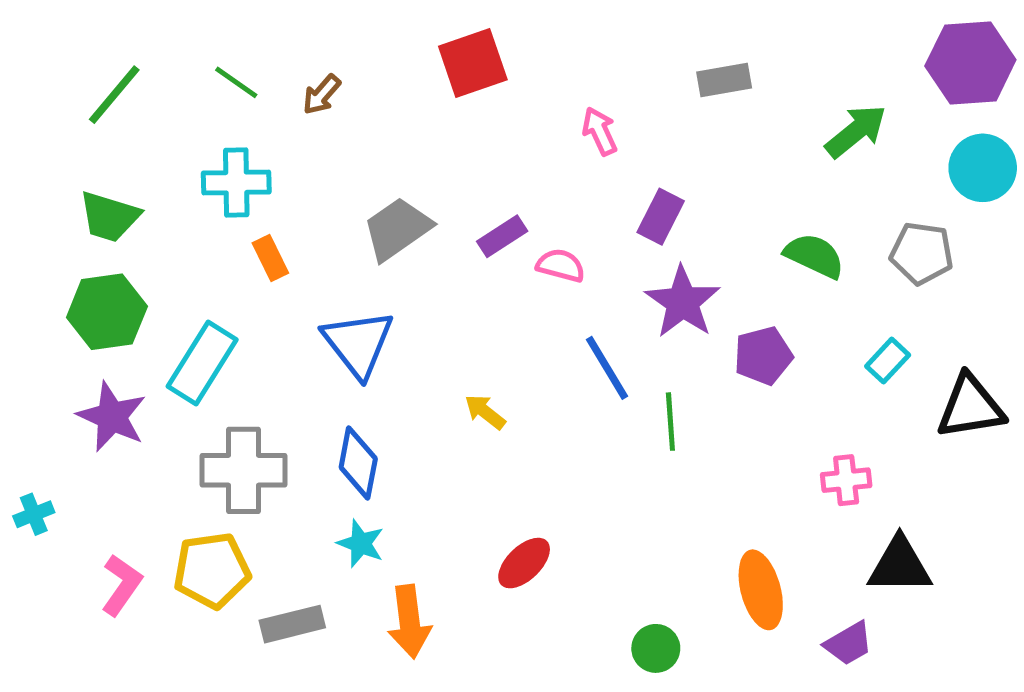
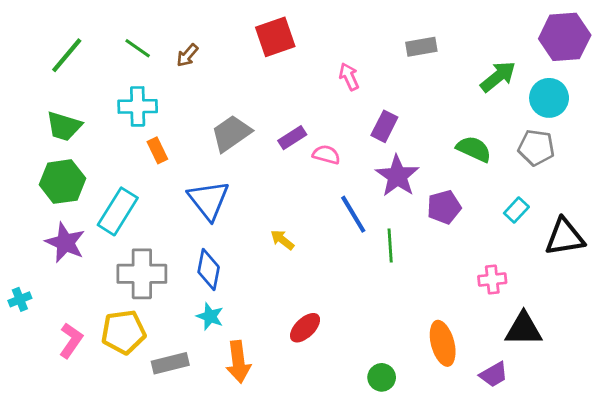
cyan circle: (983, 168) -> (549, 98), moved

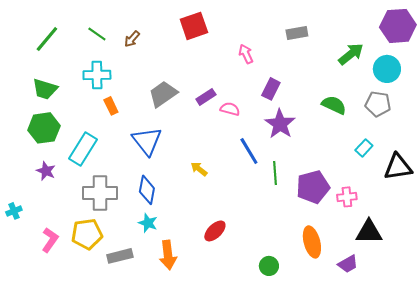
purple pentagon: (444, 207) -> (313, 187), moved, size x1.4
purple star: (65, 243) -> (46, 171), size x0.7

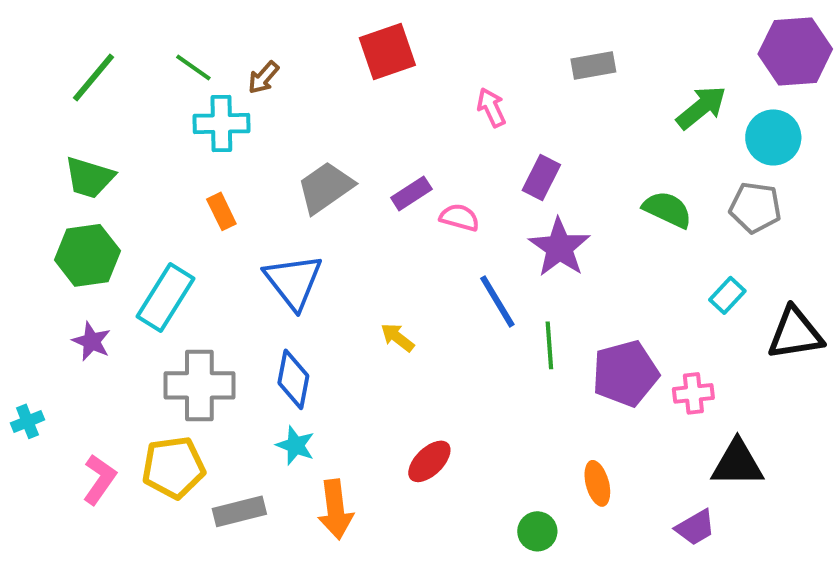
cyan cross: (97, 75) -> (221, 123), moved
orange ellipse: (312, 242) -> (597, 483), moved, size x0.7

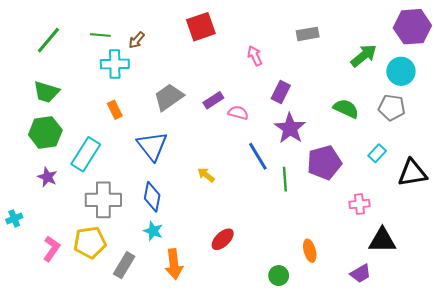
green line: (193, 67) -> (100, 35), turned -30
purple pentagon: (625, 373) -> (324, 163), moved
gray rectangle: (239, 511) -> (124, 265), turned -45

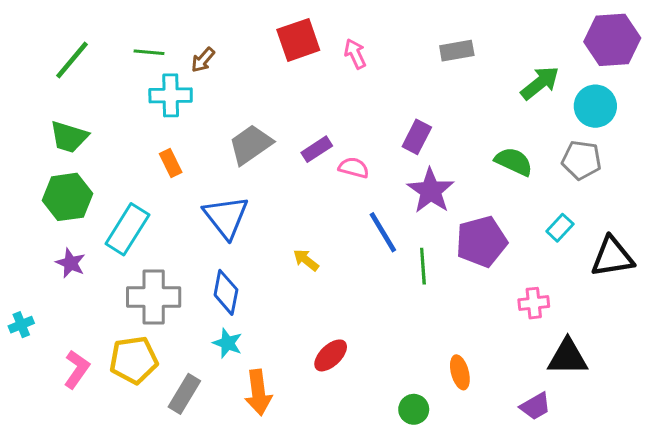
pink arrow: (255, 56) -> (355, 54), moved

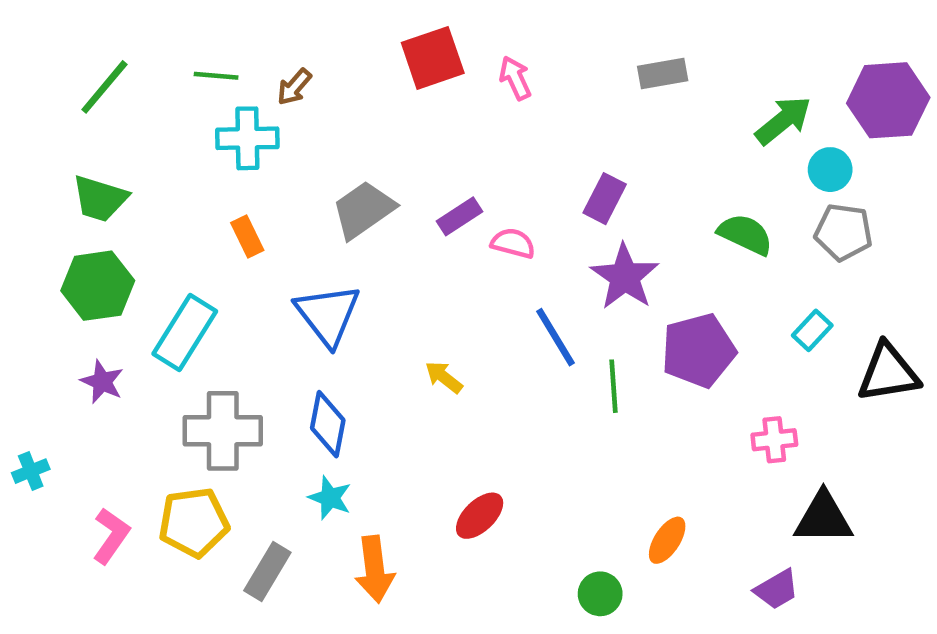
purple hexagon: (612, 40) -> (888, 100), moved
cyan circle: (595, 106) -> (830, 170), moved, size x0.7
orange ellipse: (460, 372) -> (667, 540), turned 48

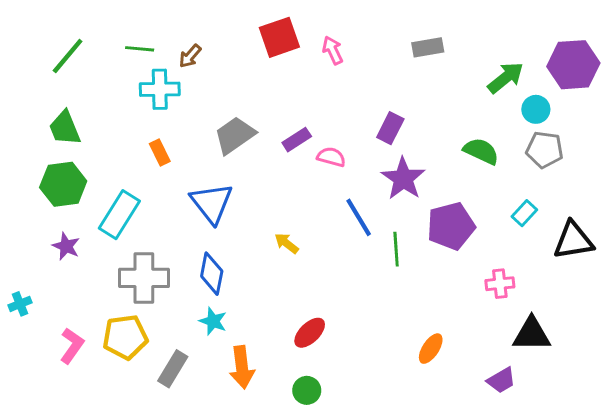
green trapezoid: (100, 199) -> (65, 128), turned 51
green circle: (600, 594) -> (307, 390), moved

